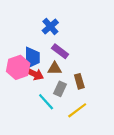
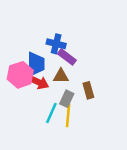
blue cross: (50, 26) -> (56, 44), moved, turned -35
cyan line: (46, 102) -> (51, 113), turned 66
yellow line: (77, 110) -> (68, 115), moved, turned -48

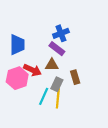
blue cross: (56, 44) -> (61, 33), moved, turned -35
blue trapezoid: (36, 64) -> (17, 45), moved
pink hexagon: (20, 75) -> (17, 78), moved

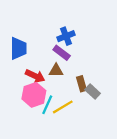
pink hexagon: (17, 78) -> (34, 95), moved
gray rectangle: (57, 84) -> (93, 91), moved, turned -72
yellow line: (58, 98) -> (63, 107), turned 54

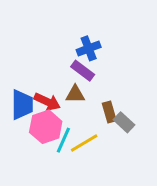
blue trapezoid: (18, 48) -> (22, 105), moved

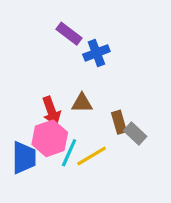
purple rectangle: (83, 71) -> (69, 34), moved
red arrow: (47, 102) -> (51, 111), turned 45
blue trapezoid: (22, 105) -> (24, 158), moved

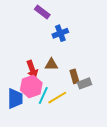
purple rectangle: (69, 34) -> (42, 12), moved
gray rectangle: (135, 133) -> (84, 83), turned -64

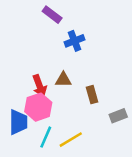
gray rectangle: (84, 83) -> (118, 116), moved
cyan line: (43, 96) -> (46, 137), moved
yellow line: (57, 98) -> (71, 140), moved

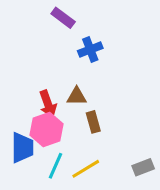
brown rectangle: (92, 95) -> (93, 122), moved
gray rectangle: (118, 116) -> (143, 167), moved

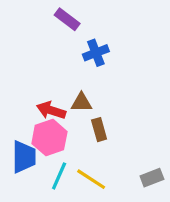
red arrow: (48, 104) -> (51, 110), turned 128
yellow line: (86, 169) -> (91, 179), turned 64

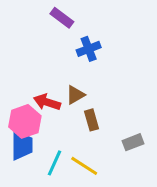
brown triangle: (81, 102) -> (75, 95), turned -30
pink hexagon: (49, 138) -> (25, 121), moved
gray rectangle: (152, 178) -> (133, 142), moved

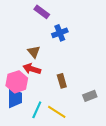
brown triangle: (75, 95) -> (34, 52), moved, turned -40

